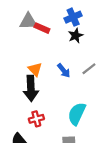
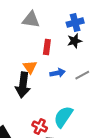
red rectangle: (42, 28) -> (47, 47), moved, turned 64
blue arrow: (64, 71) -> (58, 73), turned -72
red cross: (36, 119) -> (40, 127), moved, turned 32

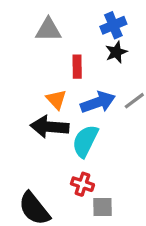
blue arrow: (58, 73) -> (98, 102), size x1.5
black arrow: (23, 85) -> (50, 127), turned 95
cyan semicircle: (63, 117) -> (85, 141), moved

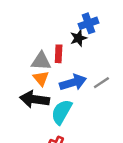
gray triangle: (48, 30) -> (41, 61), moved
black star: (116, 52) -> (78, 38), moved

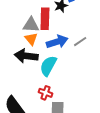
red rectangle: (59, 54) -> (45, 19), size x1.5

